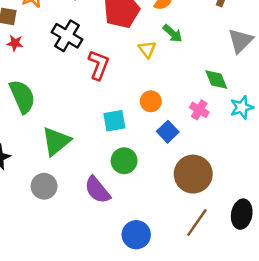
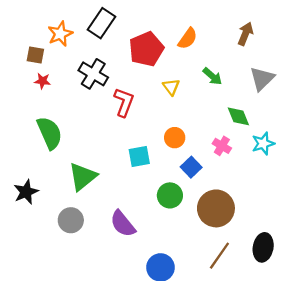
green arrow: (173, 33) -> (212, 76), moved
green circle: (124, 161) -> (170, 195), moved

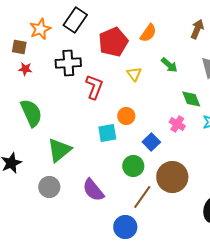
black cross: (93, 74) -> (68, 63), turned -35
orange circle: (175, 138) -> (126, 116), moved
brown line: (219, 256) -> (142, 197), moved

